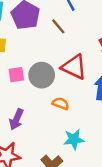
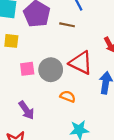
brown line: (58, 26) -> (67, 25), turned -40
purple arrow: (16, 119) -> (26, 110), turned -60

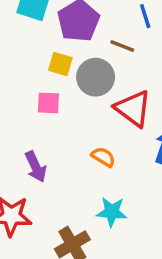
yellow square: (11, 41) -> (60, 64), moved
gray circle: (51, 70) -> (96, 77), moved

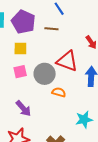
gray circle: (96, 77) -> (45, 74), moved
cyan star: (112, 212) -> (84, 120), moved

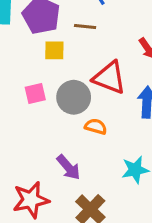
yellow square: (20, 48) -> (54, 50), moved
purple arrow: (23, 108) -> (68, 167), moved

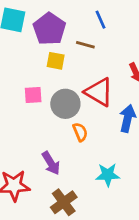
orange semicircle: (96, 127) -> (80, 132), turned 42

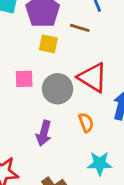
orange semicircle: (80, 132) -> (86, 123), moved
purple arrow: (51, 163) -> (44, 133), moved, turned 45

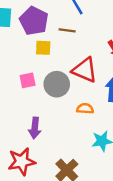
orange semicircle: (86, 123) -> (85, 109), turned -56
purple arrow: (44, 133) -> (35, 128), moved

